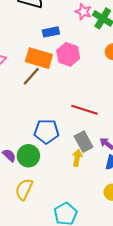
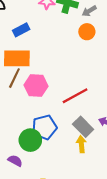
pink hexagon: (68, 54) -> (36, 86), moved
red line: (84, 110) -> (75, 96), turned -30
green circle: (28, 156) -> (30, 140), moved

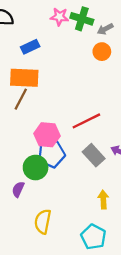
pink hexagon: (36, 86) -> (47, 135), moved
yellow arrow: (81, 144) -> (103, 200), moved
purple semicircle: (15, 161) -> (18, 189), turned -96

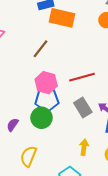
orange rectangle: (24, 78) -> (62, 18), moved
brown line: (21, 99) -> (41, 49), moved
green circle: (36, 168) -> (42, 118), moved

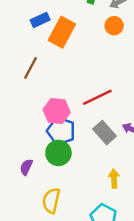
orange rectangle: (62, 18) -> (62, 32), turned -65
brown line: (41, 49) -> (31, 68), moved
blue pentagon: (47, 100) -> (61, 131), turned 30

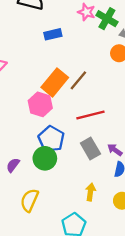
orange rectangle: (62, 32) -> (55, 82), moved
brown line: (31, 68) -> (78, 80), moved
pink hexagon: (57, 111) -> (40, 104), moved

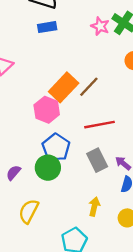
pink star: (86, 12) -> (100, 26), moved
blue rectangle: (53, 34) -> (47, 27), moved

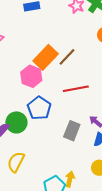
gray rectangle: (97, 160) -> (72, 131), moved, turned 48
green circle: (48, 168) -> (16, 122), moved
yellow arrow: (94, 207) -> (70, 179), moved

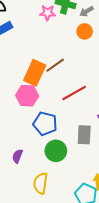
brown line: (67, 57) -> (55, 65), turned 30
green circle: (16, 122) -> (56, 151), moved

